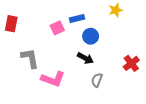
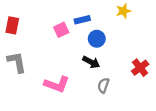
gray L-shape: (30, 58) -> (17, 62), moved

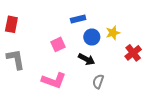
yellow star: (123, 11) -> (113, 33), moved
pink square: (61, 30) -> (58, 44), moved
red cross: (140, 68) -> (133, 53), moved

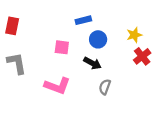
yellow star: (113, 33) -> (134, 35), moved
pink square: (58, 44) -> (62, 47), turned 32

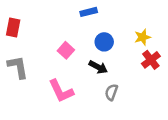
blue rectangle: (83, 20) -> (89, 12), moved
pink square: (62, 47) -> (66, 50), turned 35
pink L-shape: (57, 86) -> (61, 91), turned 45

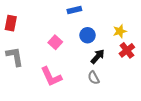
black arrow: (98, 67) -> (98, 56), moved, turned -77
gray semicircle: (111, 92) -> (94, 78), turned -48

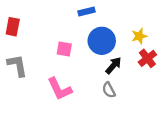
blue circle: (88, 35) -> (102, 41), size x1.5
pink square: (55, 42) -> (64, 49), turned -32

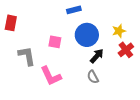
gray L-shape: (17, 65) -> (27, 56), moved

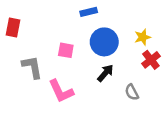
black arrow: (97, 56) -> (105, 73), moved
gray semicircle: (93, 77) -> (132, 92), moved

